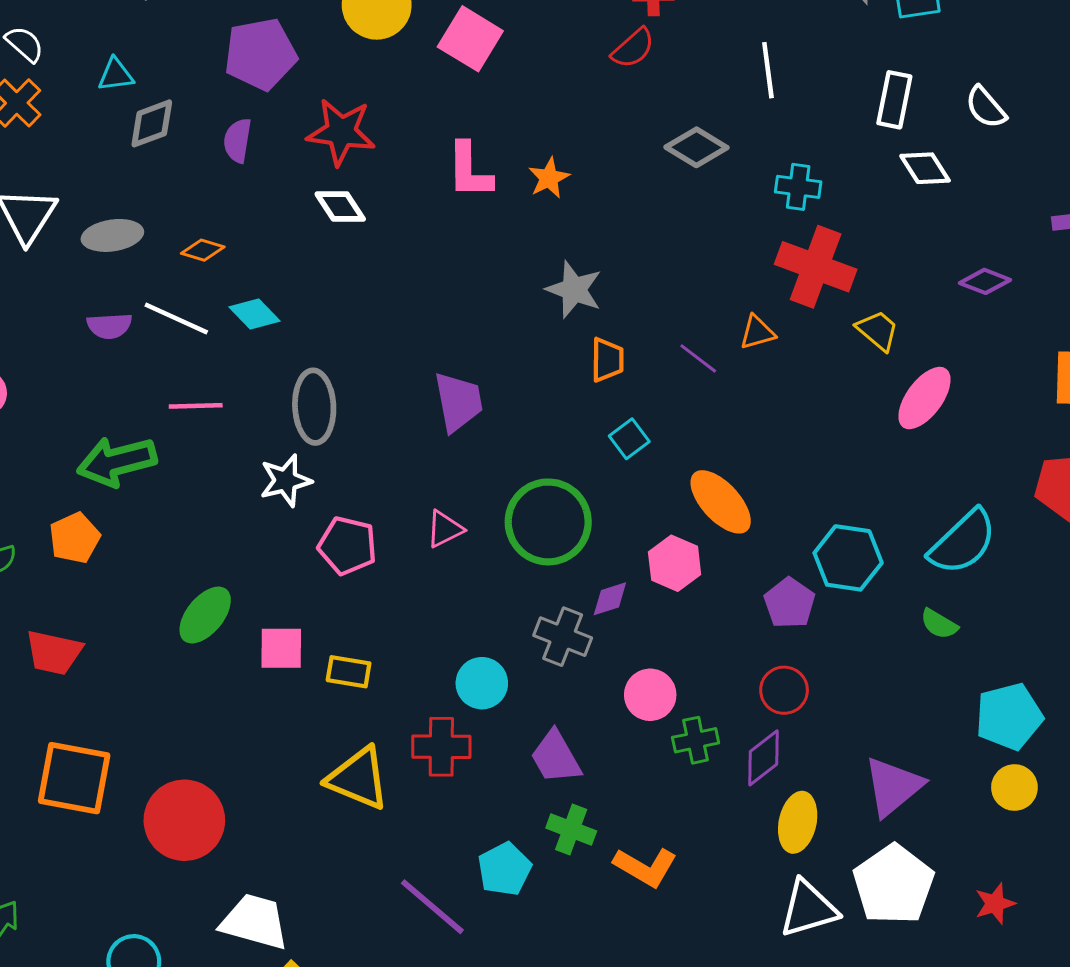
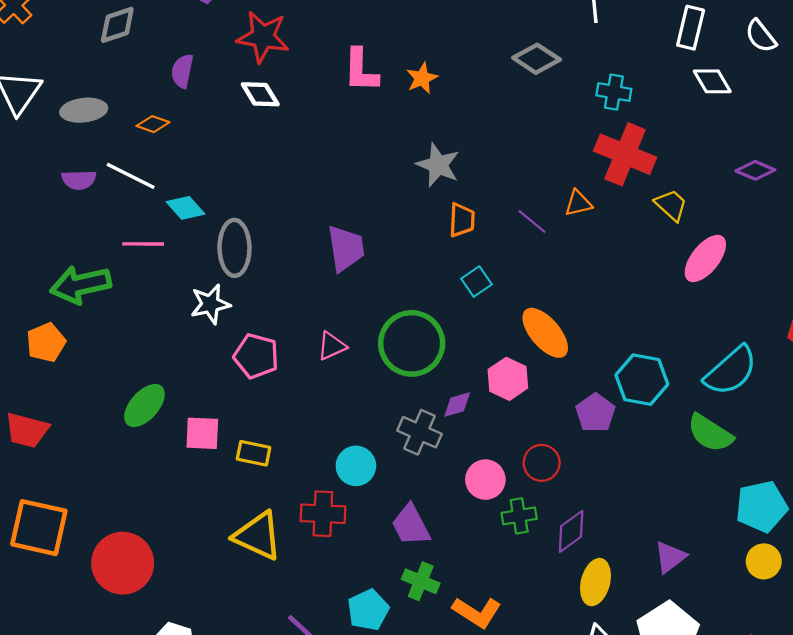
purple semicircle: (238, 140) -> (182, 71), moved
cyan diamond: (254, 314) -> (186, 208), moved
green semicircle: (939, 624) -> (710, 433), size x1.6
red circle: (784, 690) -> (542, 463), moved
purple triangle: (893, 786) -> (670, 557), size x0.7

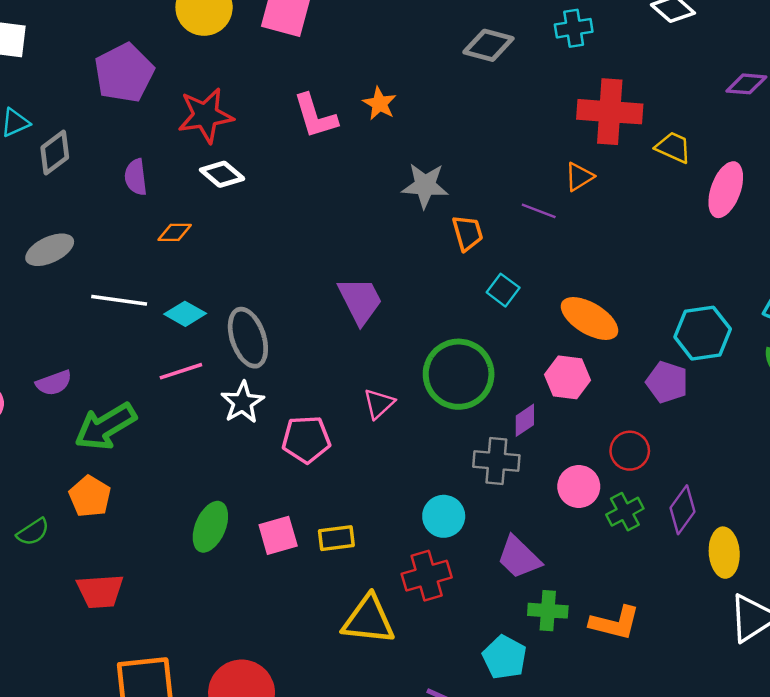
cyan cross: (614, 92) -> (574, 28), moved
orange diamond: (153, 124) -> (175, 232), moved
purple semicircle: (79, 180) -> (54, 383), moved
pink line: (143, 244) -> (181, 371), moved

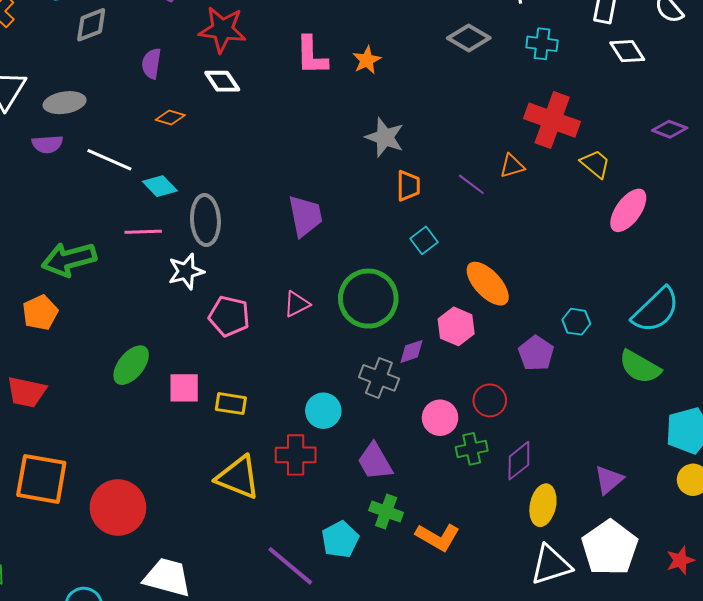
cyan hexagon: (703, 333) -> (576, 322), size x0.6
purple semicircle: (54, 383) -> (47, 144), moved

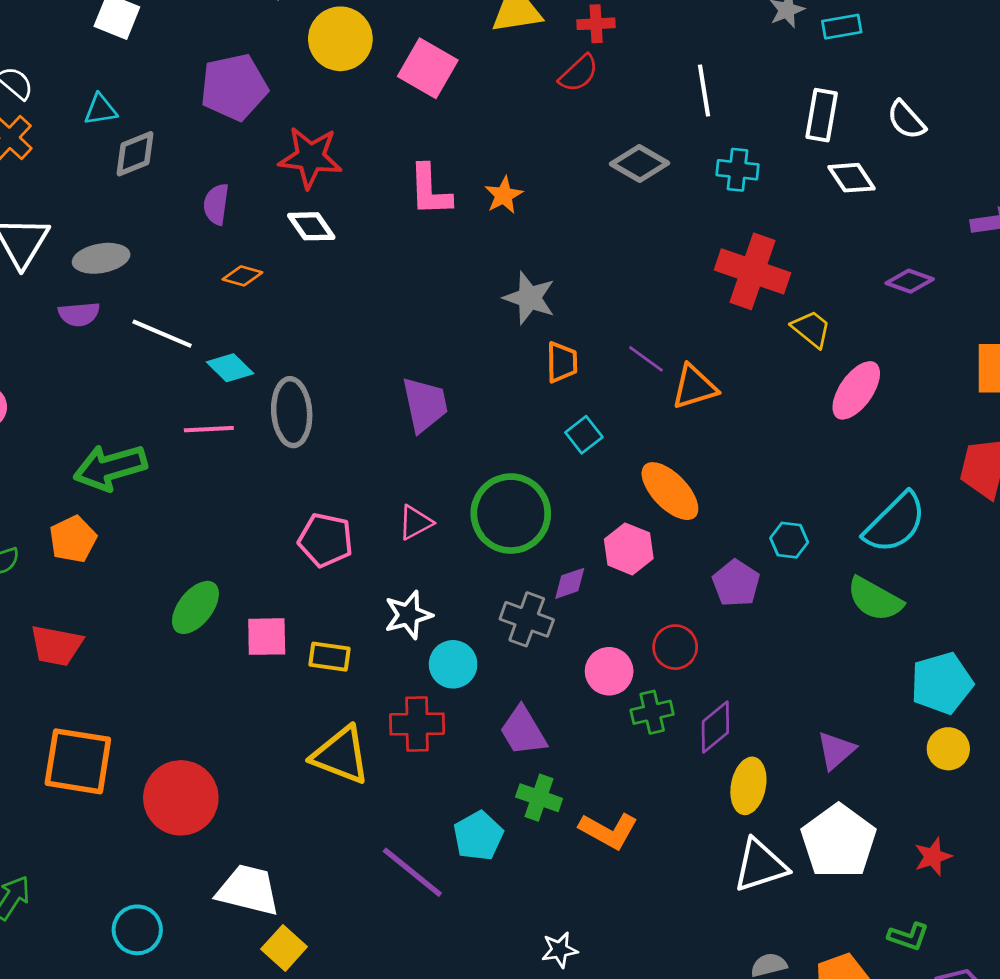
orange triangle: (512, 166) -> (694, 387), moved, size x1.4
white star: (186, 271) -> (408, 615), moved

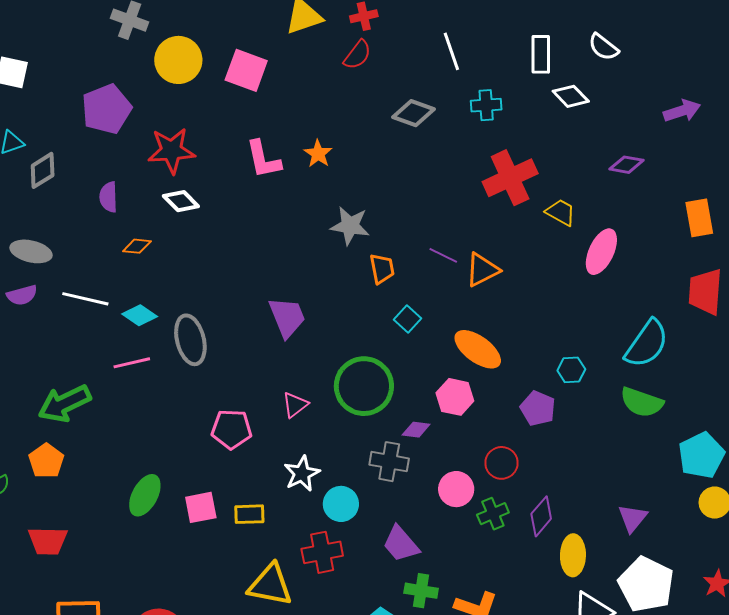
gray ellipse: (101, 258) -> (31, 251), turned 33
red cross: (752, 271) -> (510, 178), turned -34
purple diamond: (570, 583) -> (416, 430), turned 36

